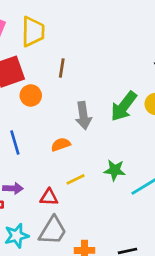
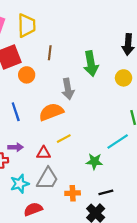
green arrow: (124, 106) -> (91, 64), moved, turned -45
orange semicircle: (61, 144) -> (51, 112), size x1.6
green star: (115, 170) -> (94, 161), moved

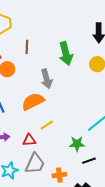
black line: (106, 192) -> (89, 161), moved

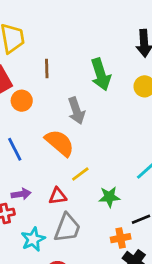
orange semicircle: (33, 102) -> (60, 143), turned 70
green star: (77, 144) -> (109, 197), moved
orange cross: (59, 175) -> (121, 238), moved

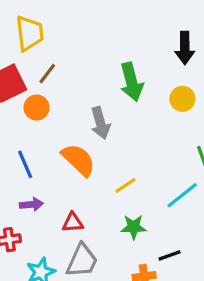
brown line: (47, 68) -> (47, 74), moved, turned 36
yellow line: (80, 174) -> (126, 185), moved
purple arrow: (21, 194) -> (31, 204), moved

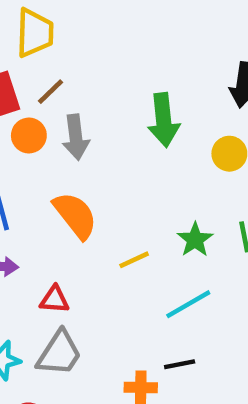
gray arrow: (100, 123) -> (76, 137), moved
cyan line: (182, 195) -> (188, 304), moved
green star: (134, 227) -> (195, 240), moved, turned 30

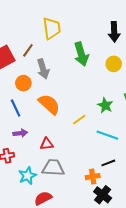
yellow trapezoid: (35, 33) -> (52, 28), moved
orange circle: (29, 135) -> (23, 83), moved
cyan line: (188, 304) -> (107, 135), turned 60
gray trapezoid: (59, 353) -> (53, 168), turned -110

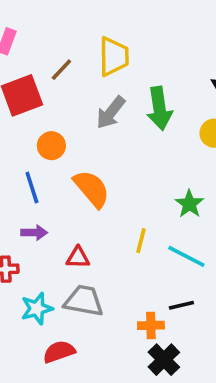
brown line: (28, 50) -> (61, 70), moved
gray arrow: (43, 69) -> (111, 113), moved, turned 48
yellow line: (79, 120) -> (141, 241), moved, turned -48

